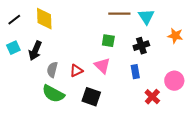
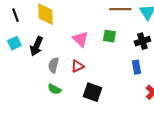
black line: (14, 20) -> (15, 15), turned -72
pink triangle: (102, 66) -> (80, 39), moved
green semicircle: (53, 94) -> (54, 89), size x0.6

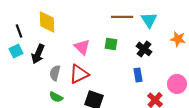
black line: (15, 15) -> (19, 31), moved
black cross: (142, 41) -> (144, 49), turned -35
red triangle: (77, 66) -> (79, 74), size x1.5

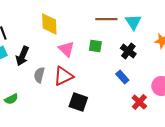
yellow diamond: (47, 22) -> (49, 24), moved
blue rectangle: (138, 75) -> (122, 77), turned -32
green semicircle: (56, 97) -> (11, 99), moved, turned -56

